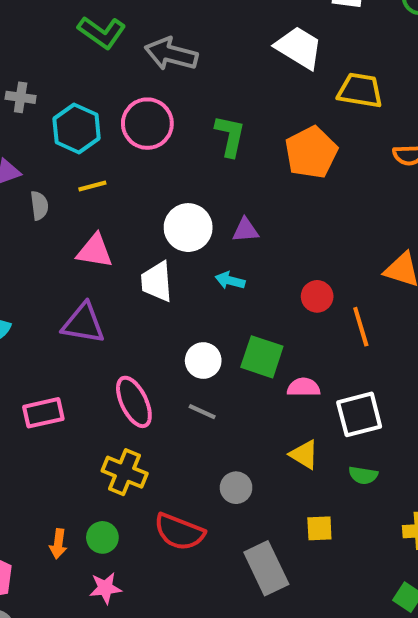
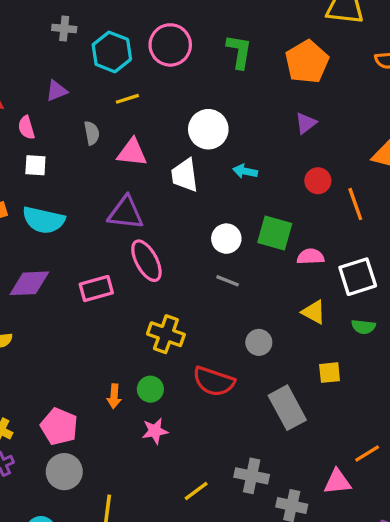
gray semicircle: (39, 205) -> (92, 133), moved
purple triangle: (245, 230) -> (306, 123), moved, turned -30
pink ellipse: (134, 402) -> (146, 261), moved

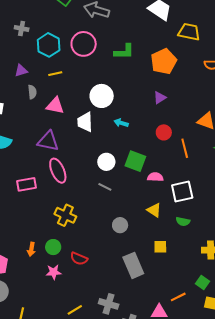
green L-shape: (239, 52) -> (124, 52), turned 75
purple triangle: (57, 91) -> (21, 71), moved
red semicircle: (214, 381) -> (79, 259), moved, size x0.7

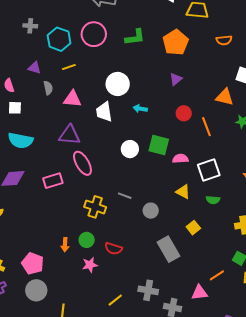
purple triangle: (21, 71) -> (34, 68), turned 40
gray line: (105, 187) -> (125, 196), moved
yellow square: (160, 247) -> (193, 228), turned -32

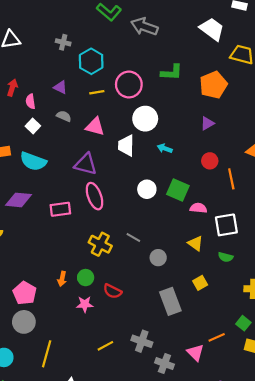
pink circle: (94, 34) -> (129, 85), moved
gray semicircle: (48, 88) -> (64, 116), moved, turned -64
white square: (15, 108) -> (33, 126), turned 32
pink triangle: (199, 293) -> (195, 353), turned 42

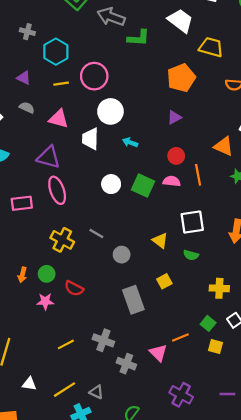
green L-shape: (172, 72) -> (138, 38), moved
pink semicircle: (198, 208) -> (172, 181), moved

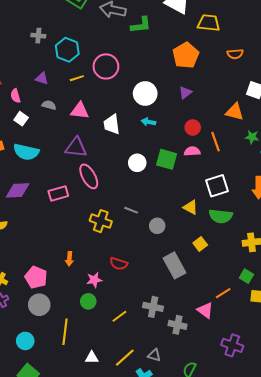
white circle: (110, 111) -> (145, 93), moved
green semicircle: (191, 255) -> (221, 216), size x1.6
green circle: (47, 274) -> (88, 301), moved

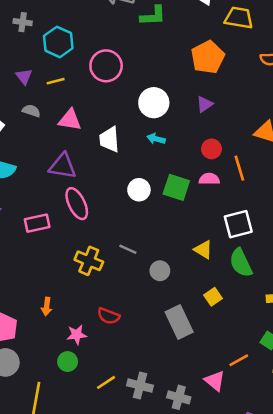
purple triangle: (42, 78) -> (24, 76), turned 32
yellow line: (77, 78) -> (56, 81), moved
green semicircle: (221, 216) -> (241, 263), turned 55
gray cross: (153, 307) -> (140, 386), moved

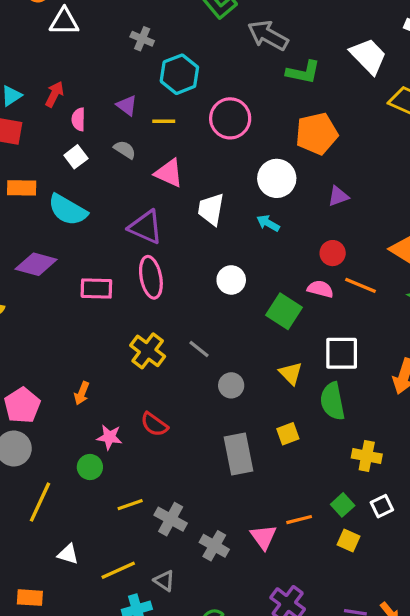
orange pentagon: (208, 57) -> (317, 134), moved
purple triangle: (24, 76) -> (127, 106), turned -30
orange line: (239, 168) -> (360, 285), turned -65
green square: (176, 187) -> (284, 311), moved

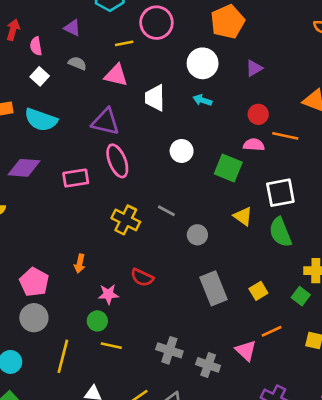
yellow line: (164, 121) -> (124, 43), moved
yellow square: (288, 434) -> (258, 291), moved
yellow line: (130, 505) -> (111, 346), moved, turned 42
green square: (343, 505) -> (301, 296), moved

